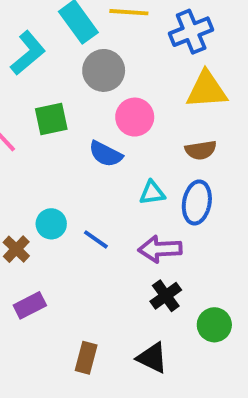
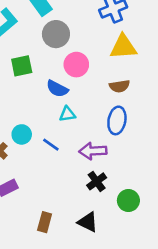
cyan triangle: (152, 193) -> (67, 114), moved

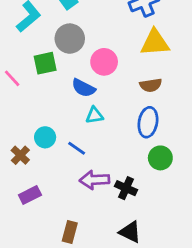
gray circle: (56, 34) -> (70, 39), moved
purple arrow: (93, 151) -> (94, 180), moved
black cross: (97, 181) -> (126, 188), turned -30
green circle: (128, 201) -> (160, 158), moved
black triangle: (88, 222) -> (130, 232), moved

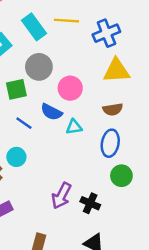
cyan triangle: (94, 115) -> (74, 127), moved
blue line: (77, 148) -> (24, 123), moved
purple arrow: (94, 180) -> (61, 196), turned -60

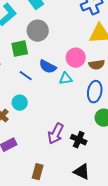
pink circle: (70, 88) -> (76, 58), moved

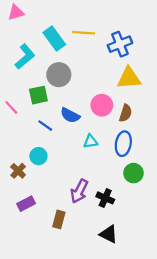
brown semicircle: (97, 65) -> (126, 113), turned -63
cyan triangle: (66, 79) -> (90, 141), moved
brown rectangle: (38, 172) -> (59, 219), moved

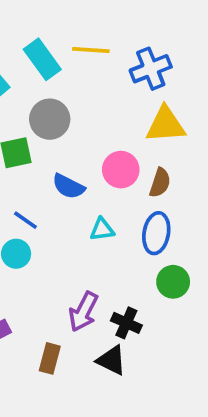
blue line: (45, 126) -> (25, 220), moved
black triangle: (109, 234) -> (111, 360), moved

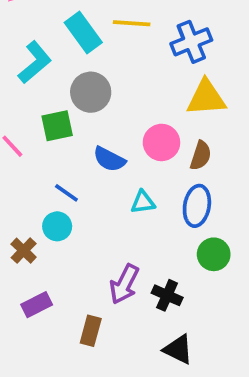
black triangle: (111, 360) -> (178, 349), moved

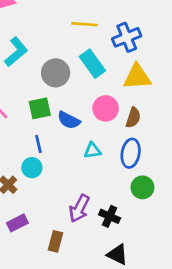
cyan rectangle: (83, 33) -> (92, 64), moved
green square: (57, 126) -> (40, 108), moved
blue line: (66, 193) -> (38, 144), turned 42

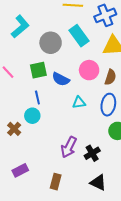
black cross: (110, 216) -> (92, 153), turned 35
purple rectangle: (17, 223) -> (20, 170), moved
brown rectangle: (56, 241) -> (56, 182), moved

